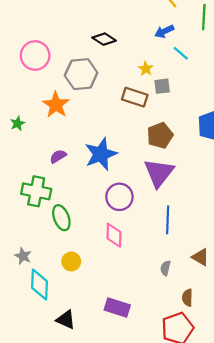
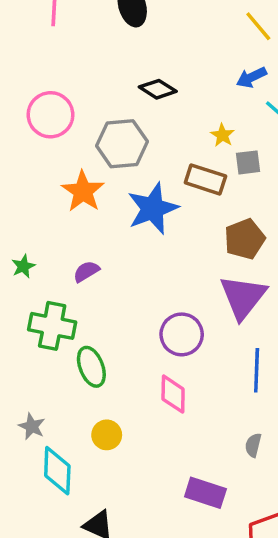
green star: (18, 123) -> (23, 266), moved
blue star: (101, 154) -> (153, 208), moved
purple rectangle: (117, 307) -> (205, 493), moved

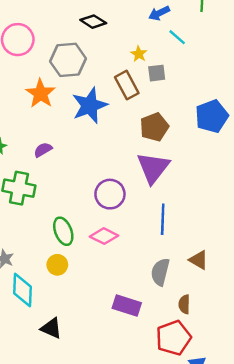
brown rectangle: (205, 179) -> (127, 85), turned 44
green ellipse: (91, 367) -> (63, 231), moved
pink diamond: (173, 394) -> (104, 236), turned -64
gray semicircle: (253, 445) -> (160, 272), size x1.6

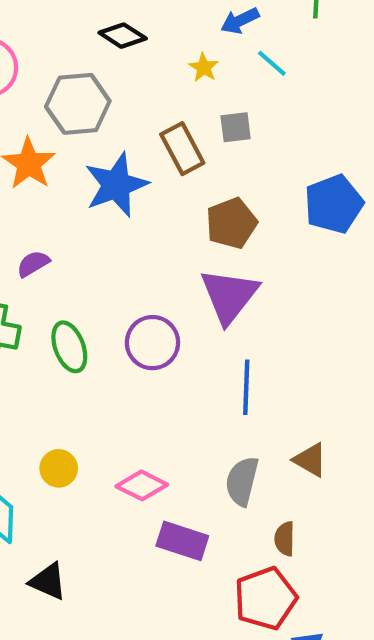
yellow star: (139, 54) -> (204, 68), moved
green ellipse: (63, 231) -> (69, 347), moved
pink diamond: (104, 236) -> (142, 485), moved

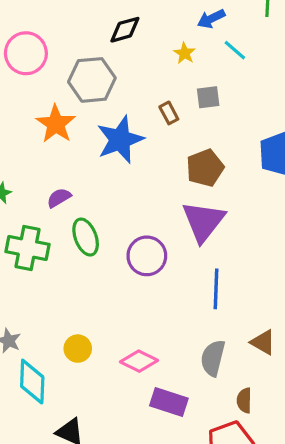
black diamond: (123, 36) -> (125, 30), turned -48
brown rectangle: (182, 149) -> (169, 113), size x0.6
green ellipse: (69, 347) -> (86, 237), moved

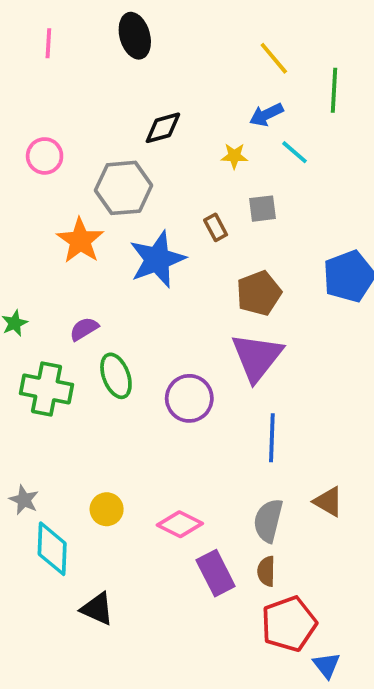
pink circle: (26, 53) -> (45, 156), size x0.7
yellow star: (185, 53) -> (234, 156), turned -30
brown semicircle: (244, 400) -> (266, 571), moved
purple rectangle: (169, 402) -> (216, 573), turned 45

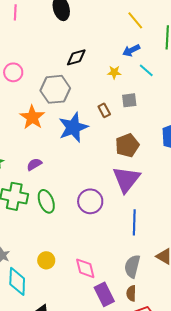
green ellipse: (116, 376) -> (46, 201), moved
pink diamond: (180, 524) -> (85, 268), turned 50

